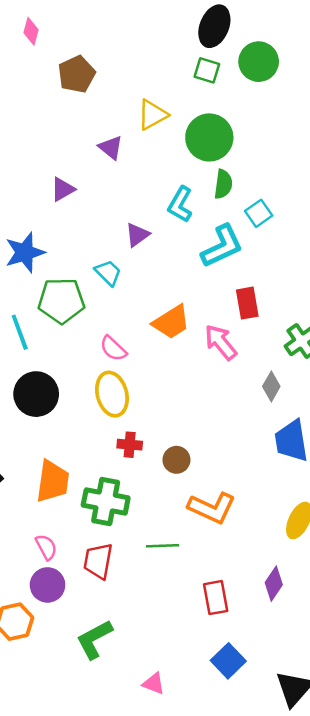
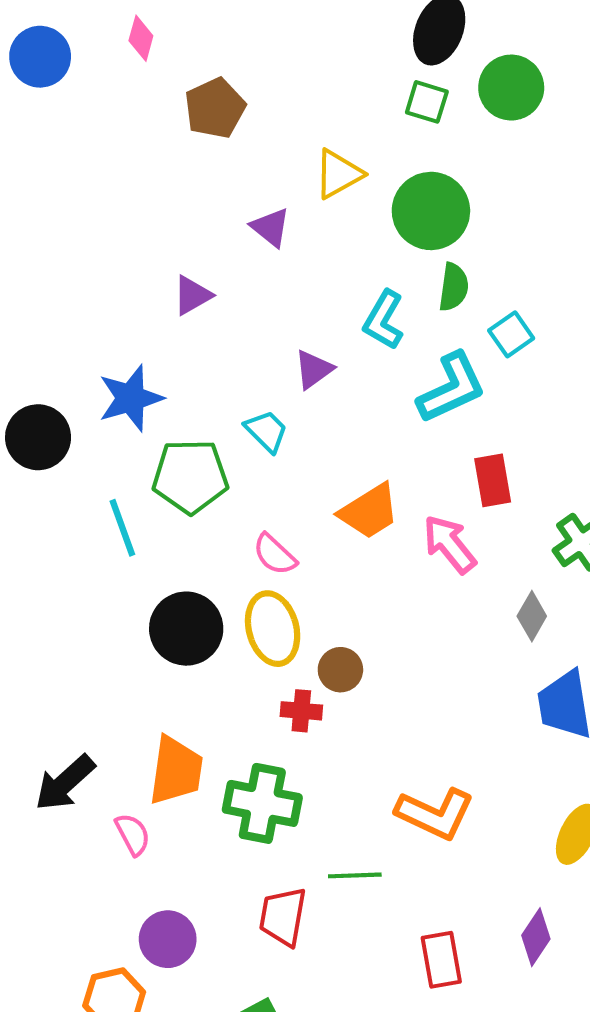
black circle: (36, 394) -> (186, 629), moved
brown circle: (176, 460) -> (340, 670), moved
pink semicircle: (46, 547) -> (133, 834), moved
red trapezoid: (98, 561) -> (283, 917), moved

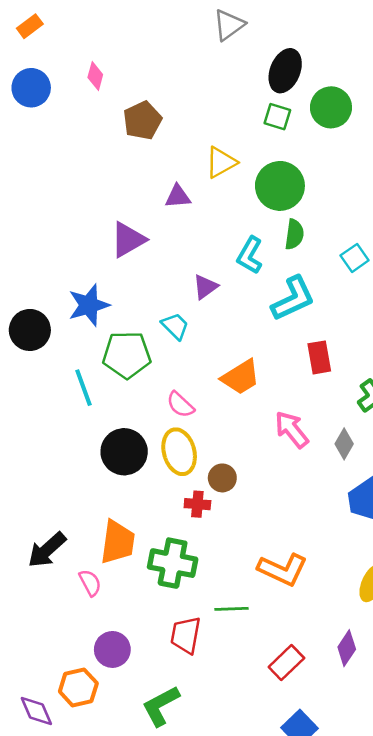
purple triangle: (270, 227) -> (178, 196), turned -44
purple triangle: (192, 295) -> (128, 240), size x1.4
cyan square: (511, 334) -> (355, 258), moved
pink arrow: (449, 544) -> (292, 429), moved
red rectangle: (441, 960) -> (286, 663), turned 56

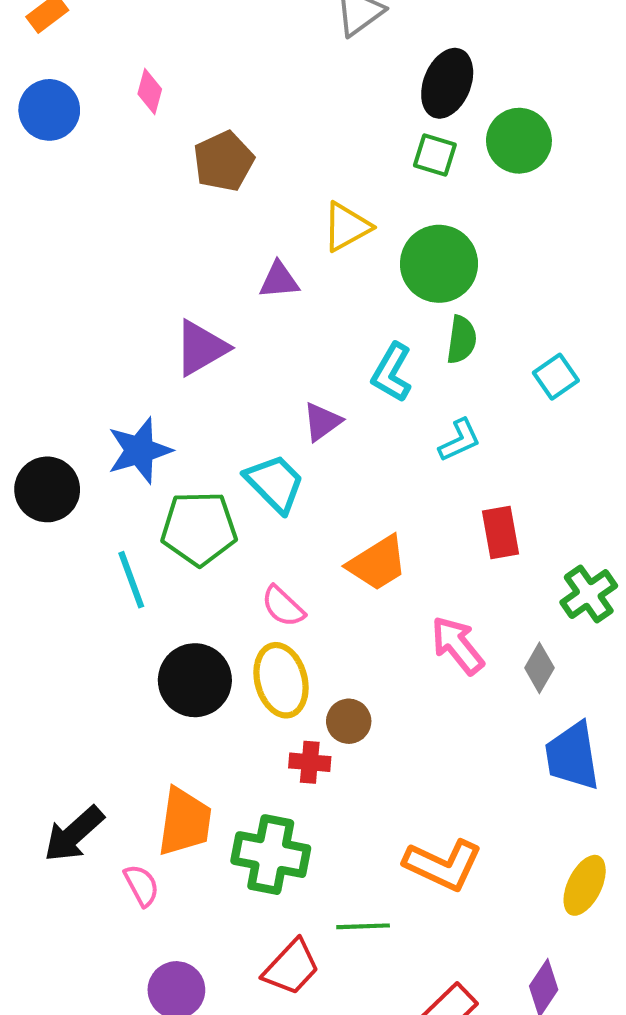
cyan L-shape: (293, 299) -> (459, 440), size x0.6
cyan trapezoid: (175, 326) -> (275, 483), size x1.4
red trapezoid: (186, 635) -> (291, 967), turned -147

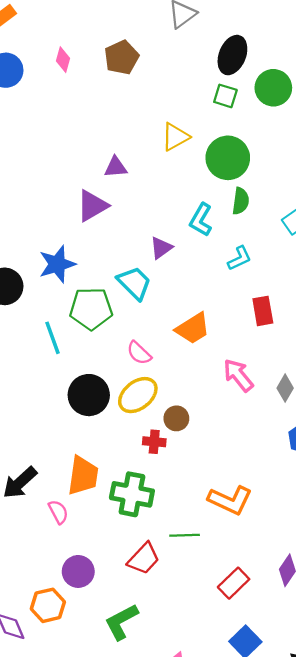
brown pentagon: (224, 161) -> (121, 57), moved
purple triangle: (279, 280) -> (116, 167), moved
yellow ellipse: (281, 680) -> (138, 395), turned 66

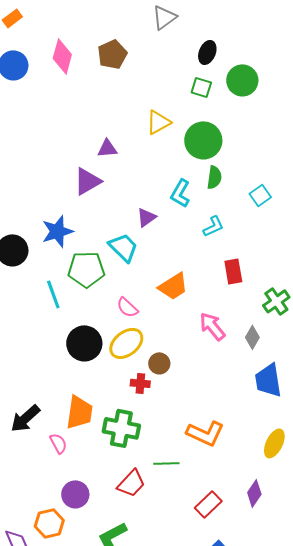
black ellipse: (232, 55) -> (207, 52), size x0.7
pink diamond: (63, 60) -> (62, 56), size x1.6

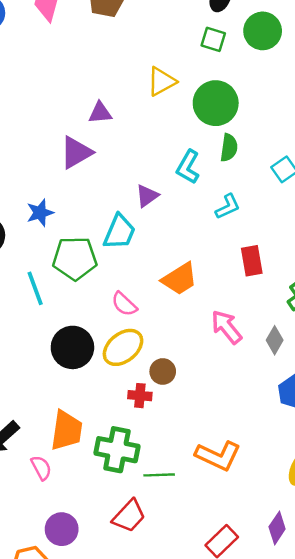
blue star: (57, 231) -> (40, 213), size x0.7
cyan trapezoid: (123, 247) -> (119, 232), turned 68
green line: (166, 463) -> (159, 475), moved

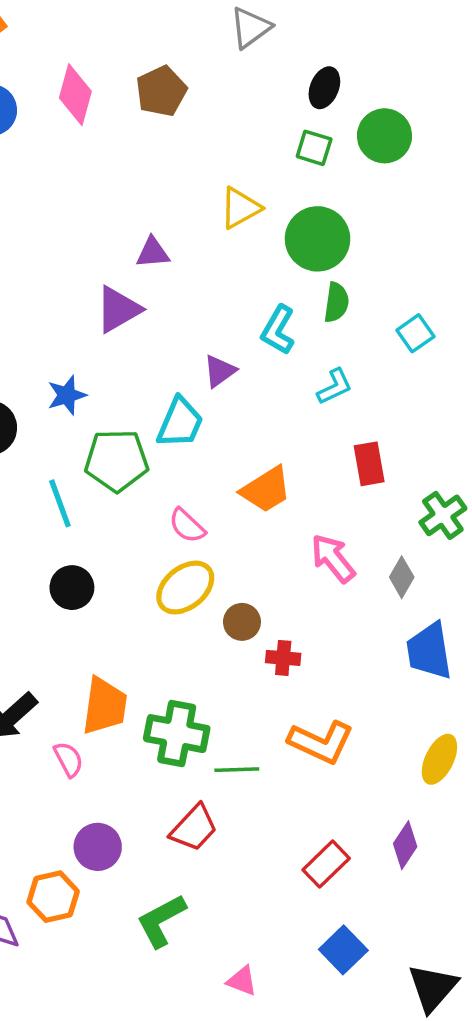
black circle: (72, 347) -> (72, 588), moved, size x0.7
red cross: (140, 396) -> (283, 658), moved

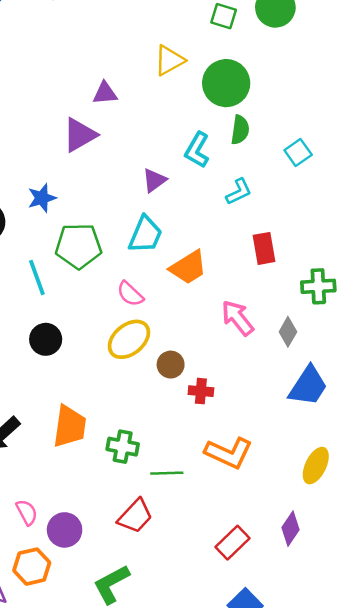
cyan trapezoid: (180, 423) -> (145, 235), moved
green cross: (443, 515) -> (318, 286), turned 32
blue trapezoid: (429, 651) -> (308, 386), turned -138
green cross: (177, 734) -> (123, 447), size x0.7
pink semicircle: (68, 759) -> (27, 512), moved

